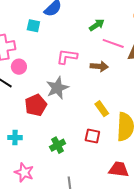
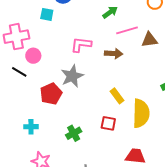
pink line: (113, 43) -> (127, 30), turned -35

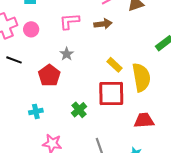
pink circle: (33, 56) -> (31, 29), moved
gray star: (72, 76) -> (67, 54), size x0.6
red square: (108, 123) -> (111, 93), size x1.8

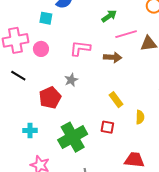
yellow semicircle: (141, 77) -> (140, 117), size x0.5
red square: (111, 93) -> (107, 127), size x0.5
green cross: (79, 110) -> (73, 137), size x1.8

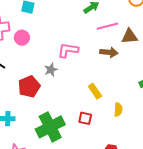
pink L-shape: (80, 48) -> (68, 50), moved
brown arrow: (113, 57) -> (109, 52), moved

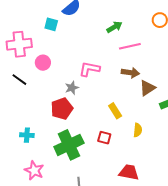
brown triangle: (130, 36) -> (147, 88), moved, turned -30
pink circle: (22, 38) -> (43, 63), moved
red pentagon: (29, 87) -> (62, 109), moved

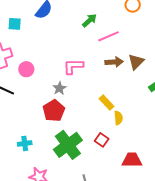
cyan square: (51, 24) -> (15, 24), moved
brown triangle: (147, 88) -> (136, 62), moved
yellow semicircle: (138, 130) -> (118, 118), moved
red square: (104, 138) -> (102, 140), moved, turned 32

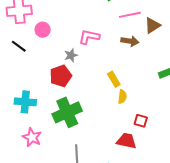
brown triangle: (136, 62) -> (153, 25), moved
red square: (102, 140) -> (141, 121), moved, turned -32
cyan cross: (25, 143) -> (25, 102), size x1.5

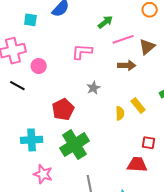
pink L-shape: (89, 37) -> (82, 52), moved
gray star: (71, 55) -> (93, 88), moved
yellow rectangle: (114, 79) -> (138, 106), moved
yellow semicircle: (122, 97) -> (120, 113), moved

